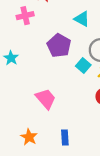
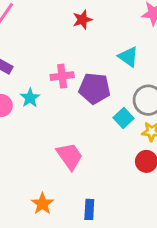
pink cross: (25, 16) -> (62, 76), moved
purple pentagon: (59, 46) -> (94, 88), turned -30

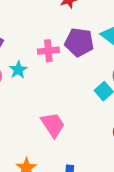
purple pentagon: (94, 88) -> (79, 42), moved

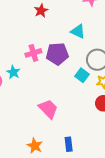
purple pentagon: (79, 42) -> (57, 54), moved

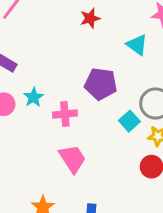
cyan triangle: (78, 31) -> (137, 45), moved
pink cross: (33, 53) -> (65, 114), moved

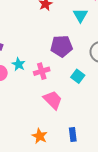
cyan triangle: (137, 45) -> (80, 15), turned 35
cyan square: (129, 121) -> (78, 76), moved

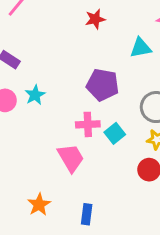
cyan triangle: (80, 15) -> (141, 48), turned 35
pink cross: (42, 71) -> (88, 124), moved

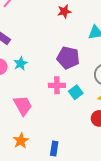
pink trapezoid: (71, 158) -> (23, 105), moved

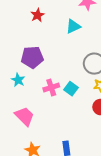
purple pentagon: (68, 58) -> (32, 57), moved
cyan star: (20, 63) -> (18, 80), moved

